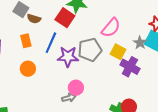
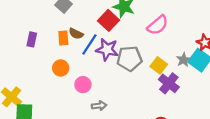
brown semicircle: (34, 19) -> (76, 34), moved
pink semicircle: (111, 28) -> (158, 25), moved
purple star: (68, 57) -> (107, 49), moved
pink circle: (76, 88) -> (83, 85), moved

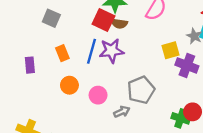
brown semicircle: (76, 34) -> (119, 24), moved
gray pentagon: (129, 59) -> (141, 90), moved
yellow square: (159, 65) -> (170, 50), turned -35

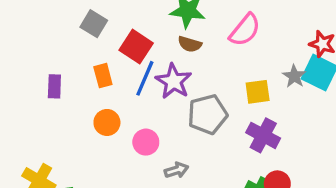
red square: (103, 20) -> (136, 47), moved
purple star: (112, 51) -> (173, 81), turned 30
purple cross: (187, 65) -> (263, 135), moved
gray pentagon: (141, 90) -> (208, 114), moved

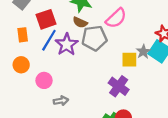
red square: (136, 47) -> (46, 19), turned 30
yellow square: (258, 92) -> (129, 60), moved
gray pentagon: (208, 114) -> (94, 38), moved

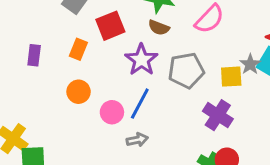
orange rectangle: (23, 35) -> (78, 49), turned 32
gray pentagon: (94, 38) -> (186, 70), moved
blue line: (49, 40) -> (140, 104), moved

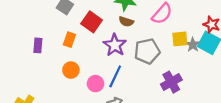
red square: (110, 26) -> (92, 22), turned -30
yellow square: (231, 77) -> (180, 39), moved
purple cross: (218, 115) -> (171, 82), turned 30

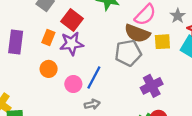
brown semicircle: (126, 21) -> (137, 33), moved, size x1.6
purple rectangle: (38, 45) -> (16, 42), size x1.5
purple star: (115, 45) -> (72, 44), moved, turned 30
gray star: (193, 45) -> (178, 16), moved

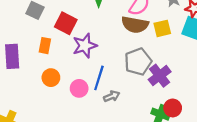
purple star: (72, 44) -> (85, 46), moved
gray pentagon: (128, 53) -> (138, 62), moved
gray arrow: (92, 104) -> (112, 96), moved

